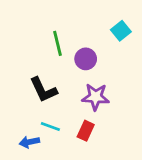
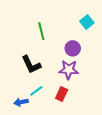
purple circle: (86, 59) -> (73, 48), moved
cyan line: (50, 126) -> (36, 91), turned -56

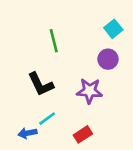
purple circle: (73, 48) -> (108, 59), moved
red rectangle: (62, 94) -> (83, 134), moved, turned 32

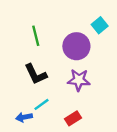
green line: (54, 41) -> (36, 36), moved
purple circle: (108, 59) -> (76, 46), moved, size x1.5

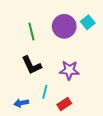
purple circle: (76, 46) -> (64, 26), moved
cyan line: (42, 104) -> (45, 92), moved, turned -40

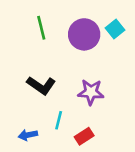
green line: (31, 31) -> (41, 28), moved
black L-shape: (31, 65) -> (41, 85), turned -30

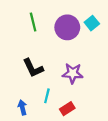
black L-shape: (41, 85) -> (33, 68), turned 30
blue arrow: (28, 135) -> (22, 108), turned 88

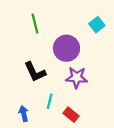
purple circle: (67, 27) -> (66, 48), moved
red rectangle: (67, 109) -> (71, 115), turned 72

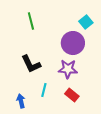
purple circle: (66, 48) -> (73, 43), moved
red rectangle: (71, 115) -> (72, 95), moved

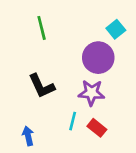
cyan line: (44, 90) -> (73, 121), moved

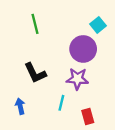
red rectangle: (97, 128) -> (88, 117), moved, turned 35
blue arrow: (28, 136) -> (20, 106), moved

